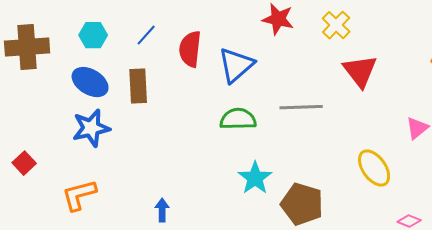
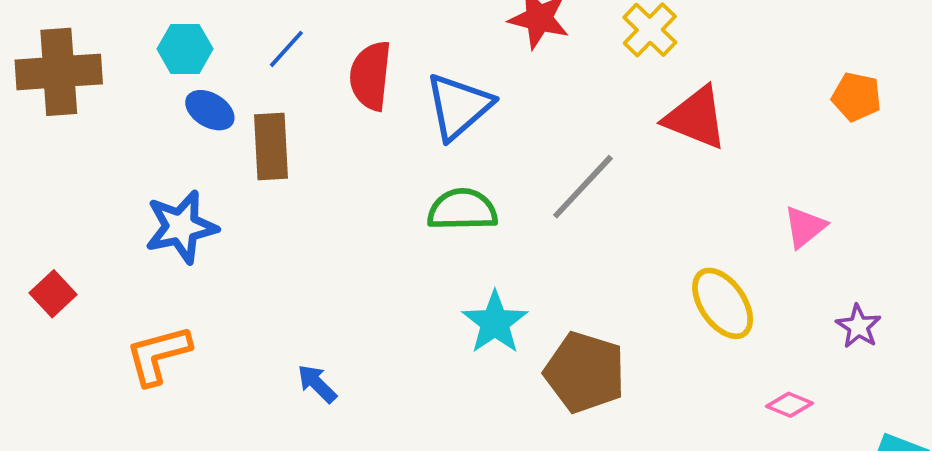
red triangle: (360, 71) -> (696, 118), turned -30
blue ellipse: (90, 82) -> (210, 110), moved, size x0.7
gray line: (301, 107) -> (583, 187), turned -45
blue arrow: (162, 210) -> (317, 384), turned -45

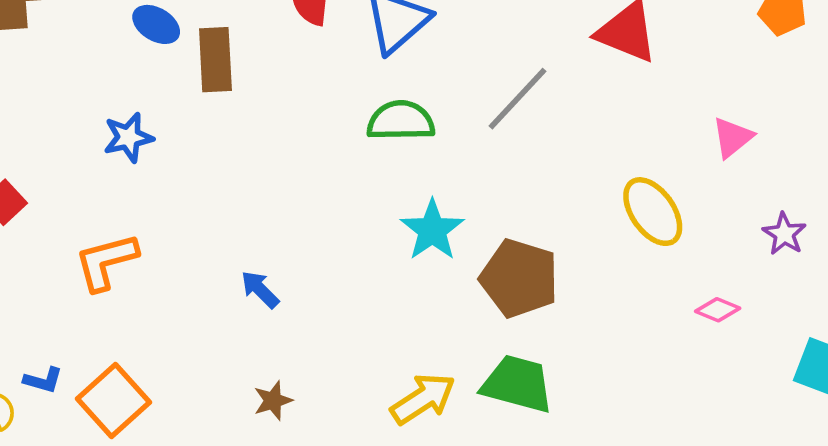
blue star: (181, 227) -> (128, 137), size x0.7

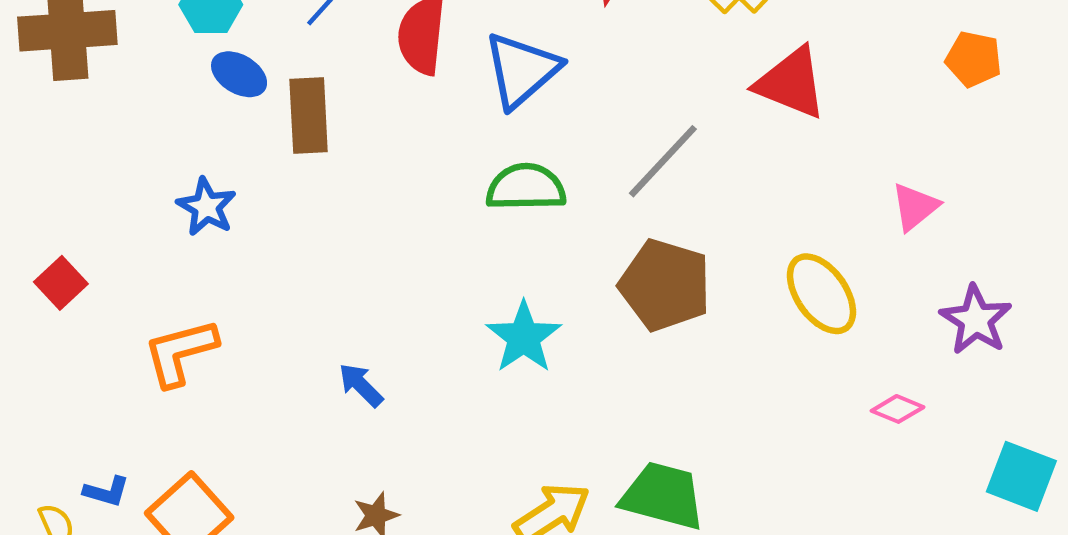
blue star: (128, 137) -> (206, 207), turned -30
cyan star: (432, 230) -> (524, 337), moved
purple star: (784, 234) -> (976, 320), size x1.4
brown pentagon: (519, 278) -> (665, 285), moved

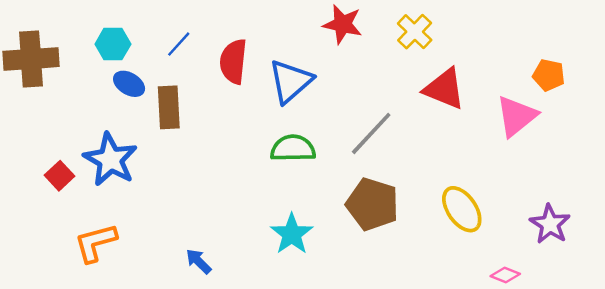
blue star: (206, 207) -> (110, 160), size x1.6
pink triangle: (915, 207) -> (516, 116), moved, size x1.5
red square: (61, 283) -> (60, 176), moved

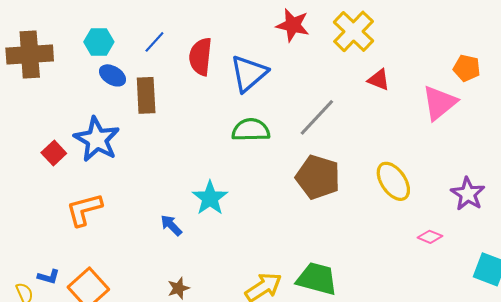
yellow cross: (415, 32) -> (354, 31), size x1.4
red triangle: (444, 89) -> (379, 80), size x0.6
cyan star: (292, 234) -> (210, 198), moved

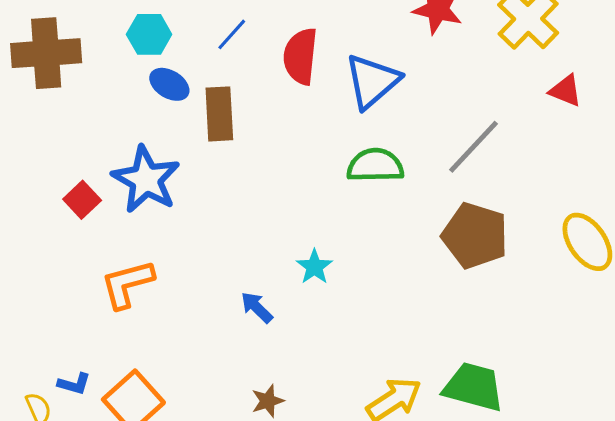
cyan star: (210, 198) -> (314, 267), size x0.7

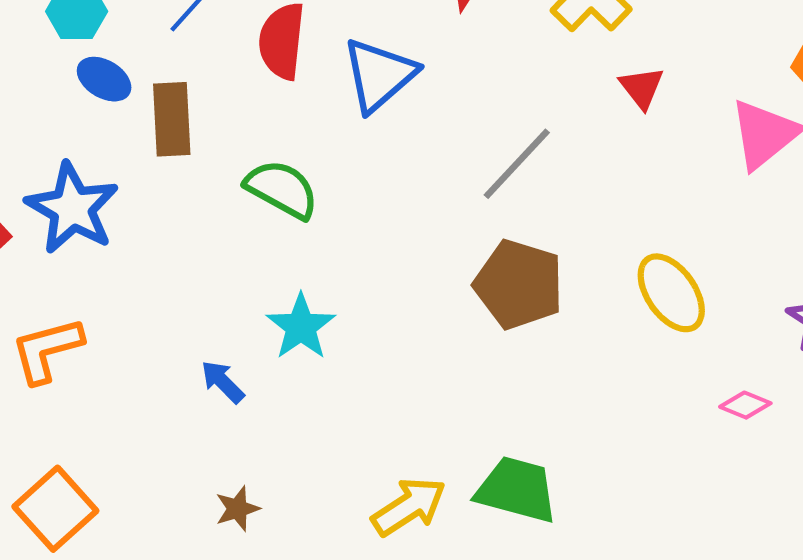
red triangle: (566, 91) -> (642, 88), turned 30
green semicircle: (375, 165) -> (282, 189), moved, turned 30
cyan star: (314, 267) -> (301, 327), size x1.4

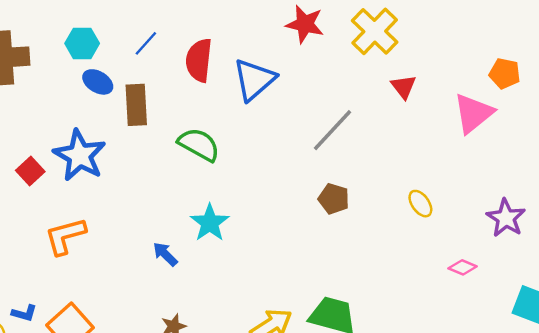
brown pentagon: (519, 284) -> (334, 199), size x0.6
yellow ellipse: (671, 293) -> (420, 204), size x0.6

